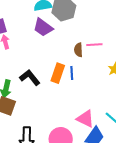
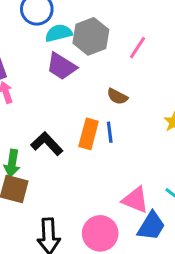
pink line: (94, 45) -> (137, 48), moved, turned -49
brown semicircle: (78, 50) -> (117, 97), turned -56

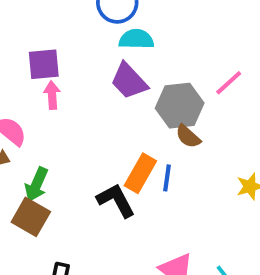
gray hexagon: (91, 36) -> (180, 106), moved
black L-shape: (47, 144) -> (116, 200), moved

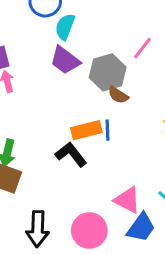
cyan semicircle: (136, 39) -> (65, 27), turned -60
orange rectangle: (140, 173) -> (86, 130), turned 56

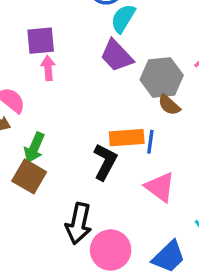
black L-shape: (71, 154) -> (105, 162), turned 56
pink triangle: (127, 200) -> (160, 187), moved
black arrow: (38, 229) -> (79, 223), moved

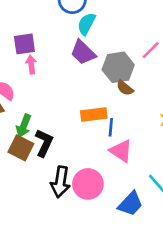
blue line: (150, 142) -> (111, 127), moved
black L-shape: (105, 162) -> (44, 143), moved
pink circle: (111, 250) -> (88, 184), moved

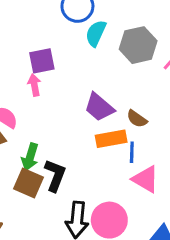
purple square: (24, 44) -> (42, 61), moved
purple trapezoid: (83, 52) -> (99, 107), moved
gray hexagon: (118, 67) -> (138, 45), moved
brown semicircle: (125, 88) -> (137, 119), moved

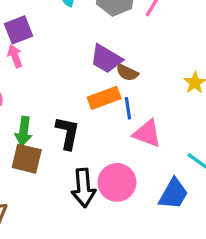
purple trapezoid: (99, 107) -> (106, 59), moved
black L-shape: (55, 175) -> (68, 133), moved

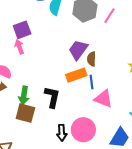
purple trapezoid: (106, 59) -> (78, 50), turned 95
brown semicircle: (127, 73) -> (92, 59), turned 64
black arrow: (84, 188) -> (62, 133), size x0.7

